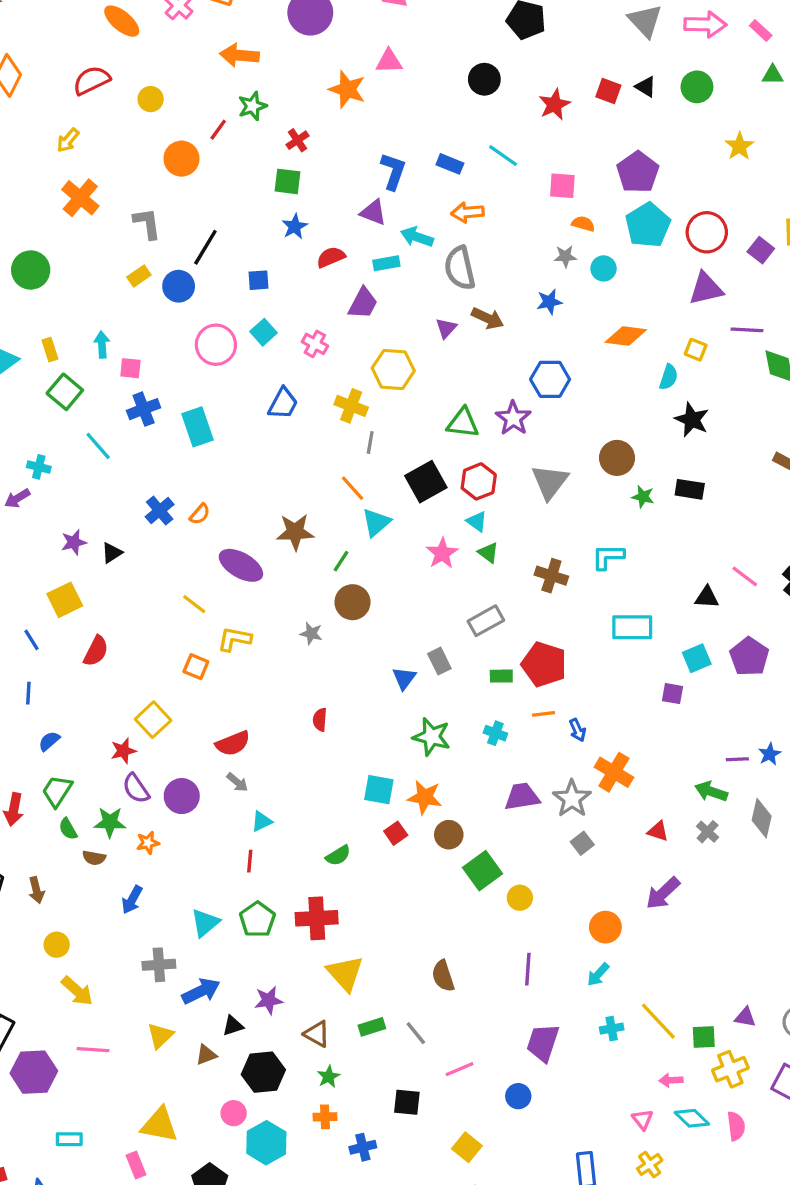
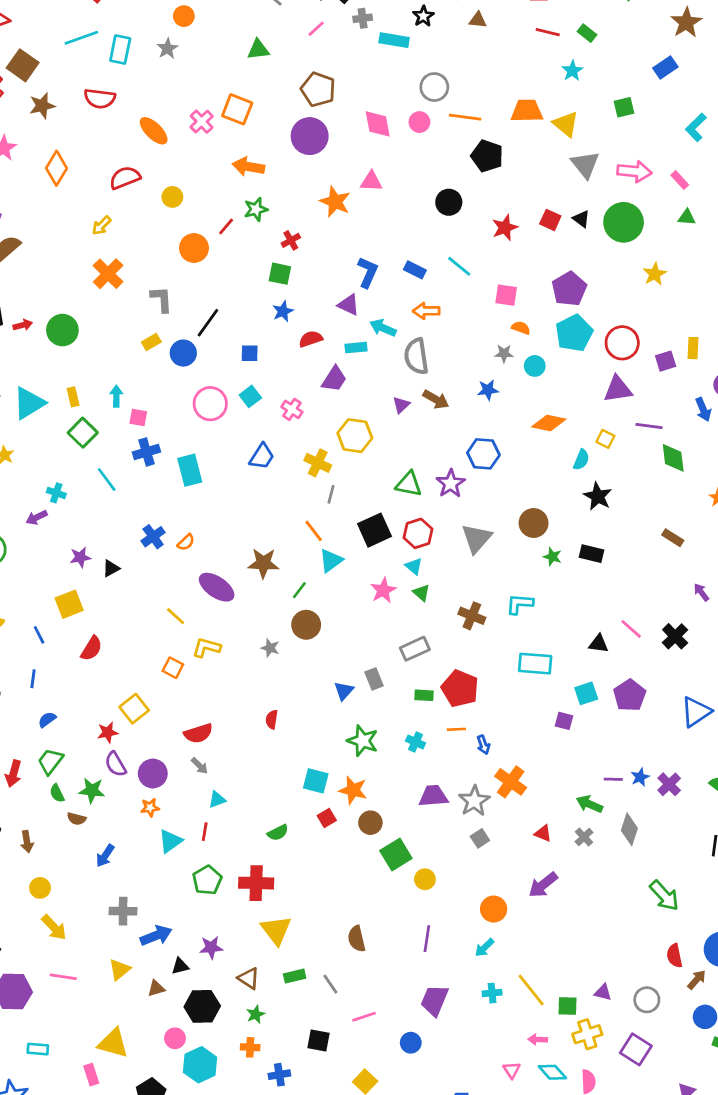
green circle: (697, 87) -> (624, 222), size x1.5
purple square: (761, 250) -> (666, 361), turned 30
orange star: (148, 843) -> (150, 808), moved
cyan triangle: (205, 923) -> (170, 841), moved

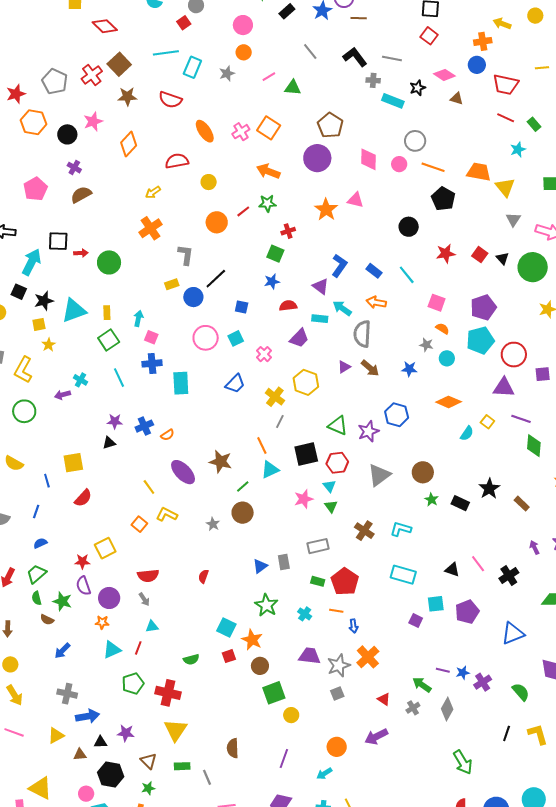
pink line: (316, 29) -> (269, 77), moved
gray triangle: (585, 164) -> (513, 219), size x0.7
black star: (598, 496) -> (489, 489), moved
purple star: (80, 557) -> (115, 421), moved

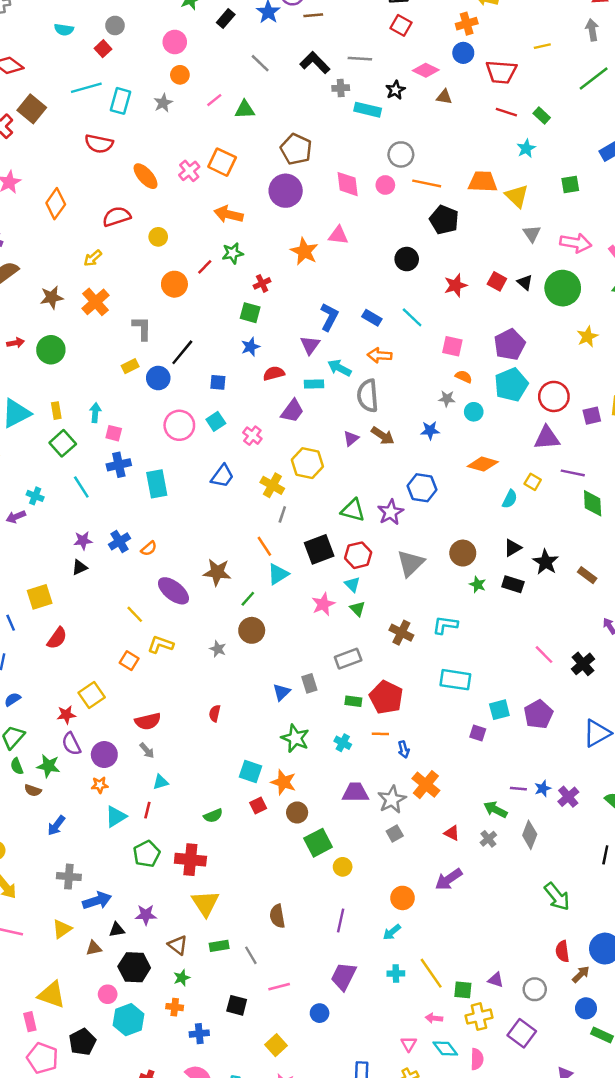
brown star: (127, 96) -> (52, 297), moved
purple triangle: (321, 286) -> (310, 345), turned 36
black triangle: (452, 570) -> (513, 548), moved, turned -42

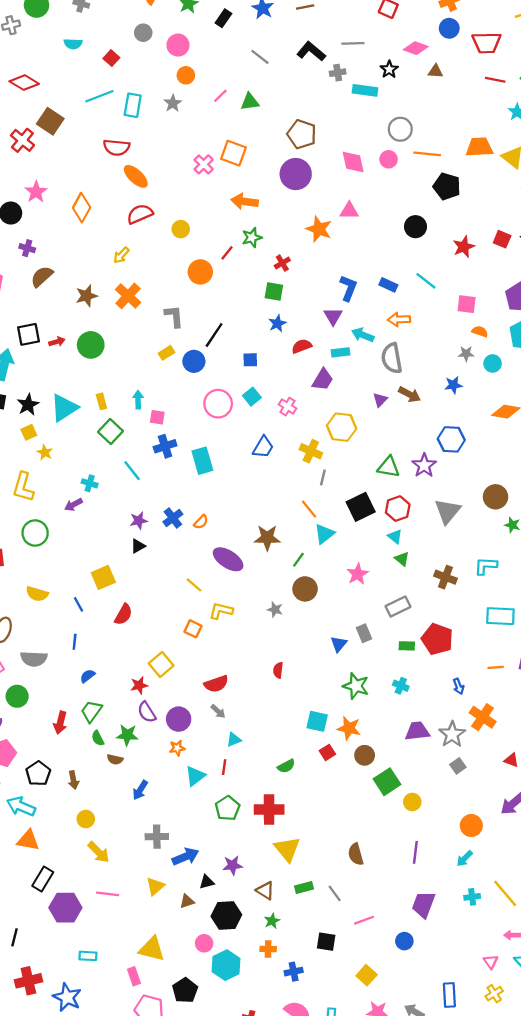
gray circle: (115, 25) -> (143, 33), moved
orange ellipse: (146, 176) -> (136, 176), moved
pink star: (323, 604) -> (358, 574), moved
orange line: (380, 734) -> (496, 667), moved

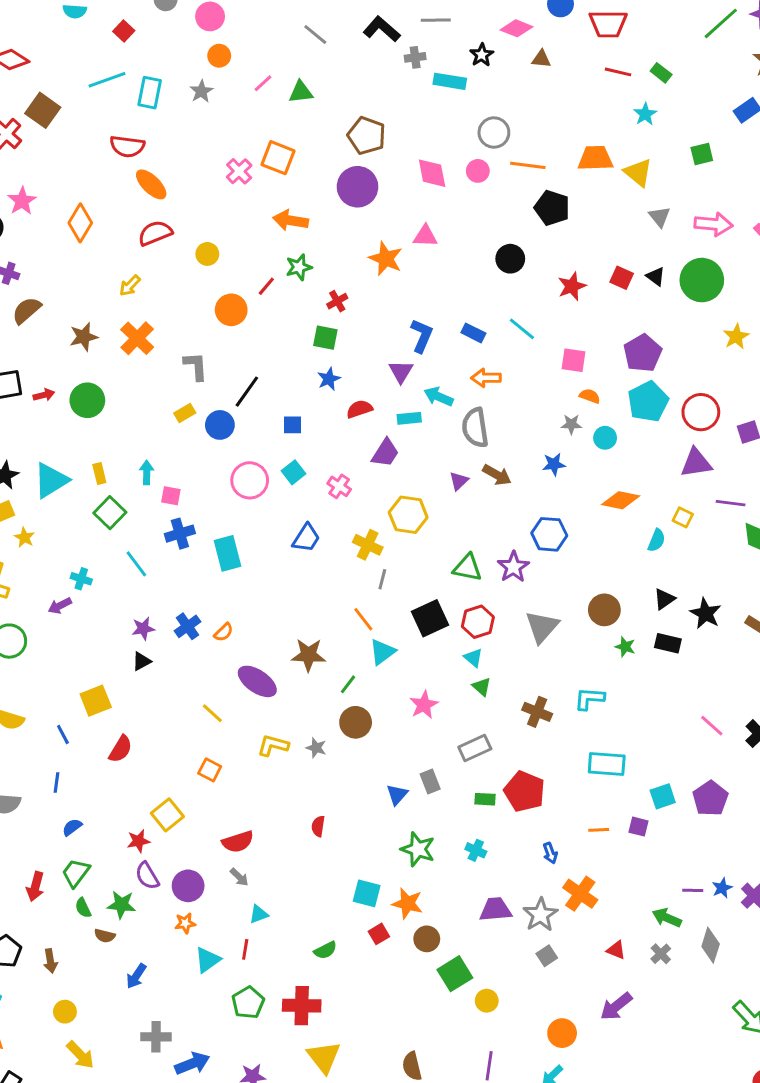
yellow L-shape: (221, 611) -> (273, 745), moved

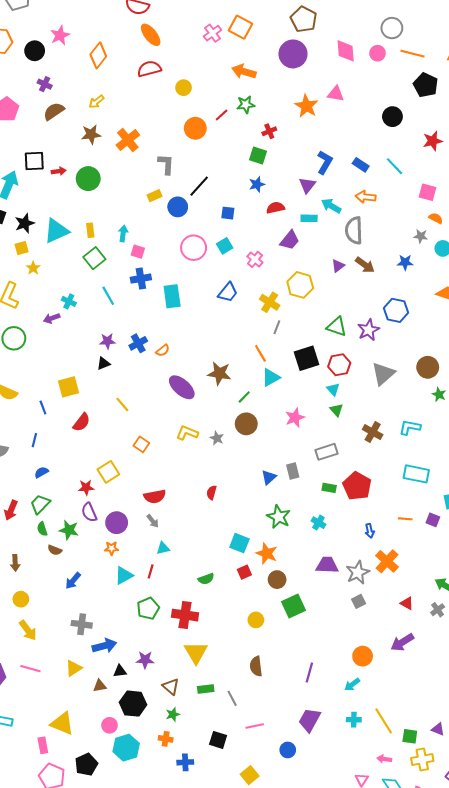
yellow arrow: (130, 286) -> (96, 102), moved
yellow line: (212, 713) -> (122, 404), moved
yellow circle: (487, 1001) -> (256, 620), moved

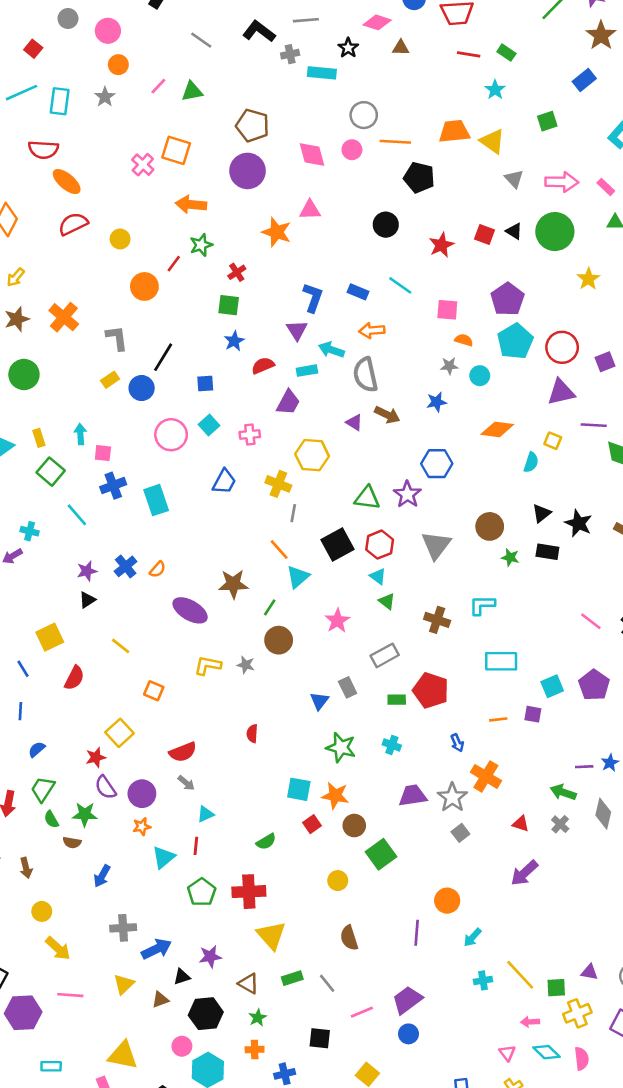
pink cross: (255, 259) -> (250, 434), turned -35
purple triangle: (338, 266) -> (354, 422), turned -40
orange circle: (363, 656) -> (447, 901), moved
purple trapezoid: (310, 720) -> (407, 1000), moved, turned 35

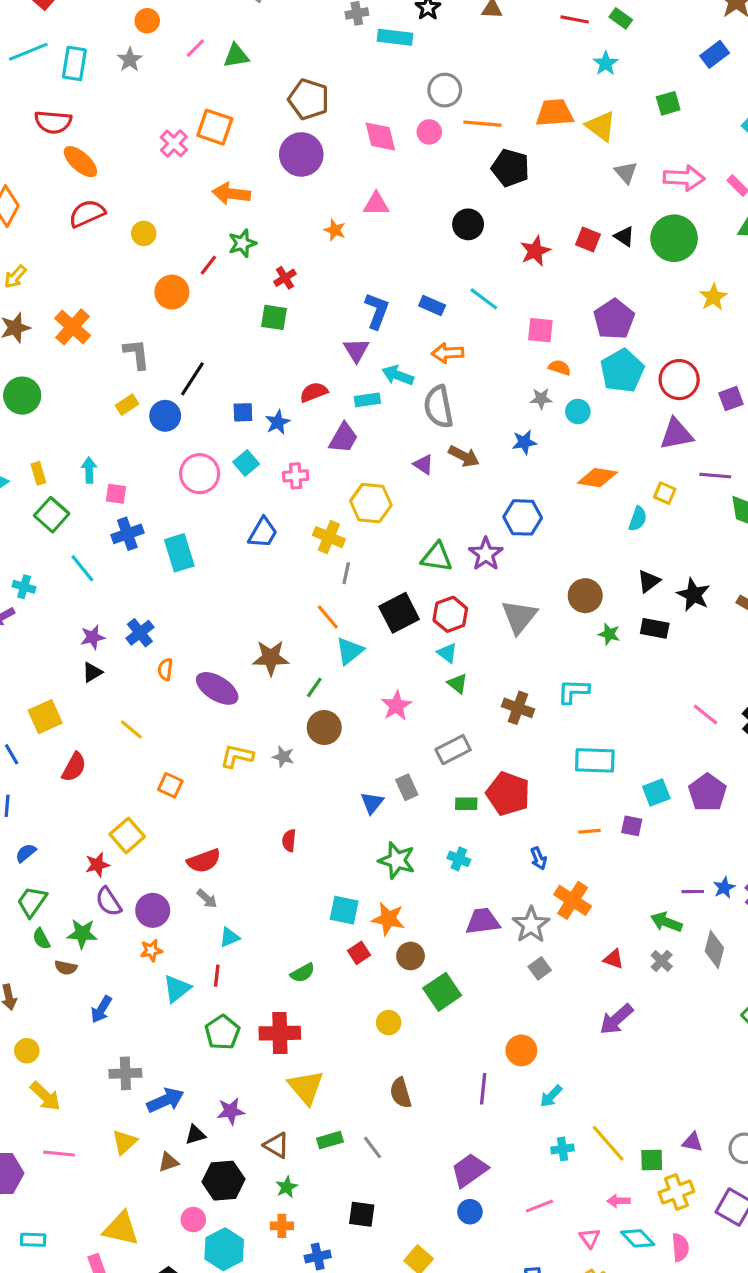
orange star: (277, 232) -> (335, 230), size x0.6
blue star: (234, 341) -> (278, 422), moved
orange semicircle: (158, 569) -> (165, 669), moved, turned 144
pink line: (362, 1012) -> (539, 1206), moved

